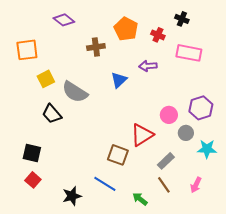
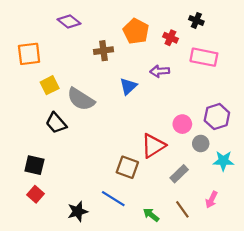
brown line: (164, 185) -> (182, 209), moved

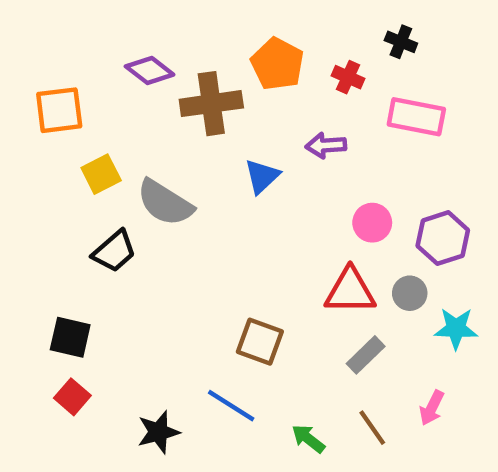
purple diamond: (69, 22) -> (150, 71), moved
brown cross: (104, 51) -> (211, 104), size x1.5
black trapezoid: (56, 123) -> (114, 251), turned -90
pink circle: (182, 124) -> (372, 223), moved
red triangle: (153, 146) -> (350, 291), moved, turned 32

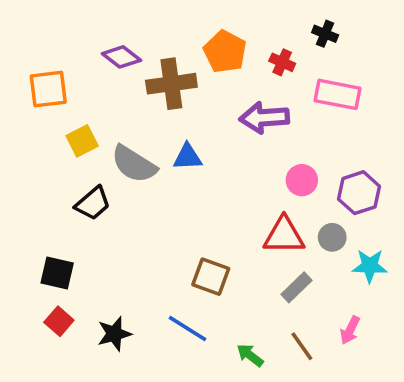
purple arrow: (326, 145) -> (264, 118), size x1.5
blue triangle: (262, 176) -> (188, 157), moved, turned 40
black star: (158, 432) -> (114, 334), moved

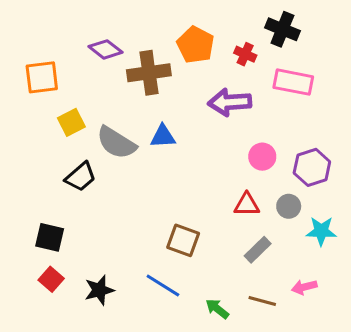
black cross: (325, 34) -> (282, 29), size x1.5
red triangle: (284, 236) -> (247, 205), size x0.7
pink arrow: (350, 330) -> (304, 287), turned 50
brown line: (302, 346) -> (262, 301), turned -40

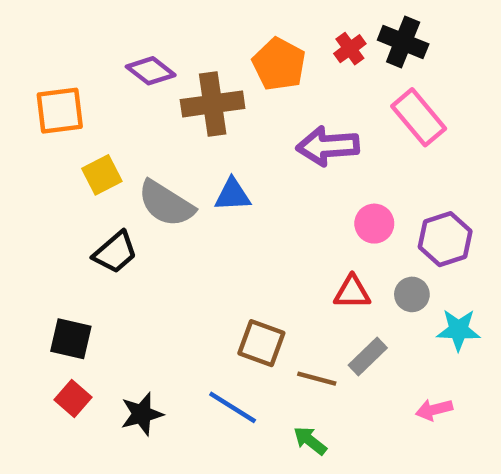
red cross: (245, 54) -> (350, 49), moved, turned 30
pink rectangle: (293, 82) -> (419, 117), turned 39
brown line: (262, 301) -> (317, 379), moved

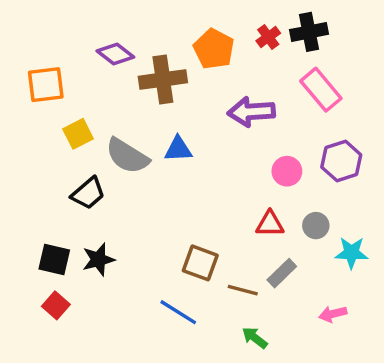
black cross: (403, 42) -> (309, 32), turned -33
purple hexagon: (445, 239) -> (341, 161), moved
black star: (142, 414) -> (98, 260), moved
green arrow: (310, 441) -> (255, 338), moved

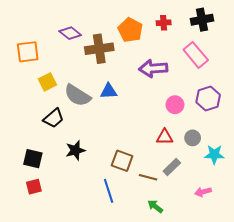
black cross: (309, 32) -> (202, 20), moved
red cross: (268, 37) -> (164, 23), turned 32
black star: (98, 260) -> (75, 150), moved
red square: (56, 305) -> (34, 187), turned 35
blue line: (178, 312) -> (109, 191), turned 40

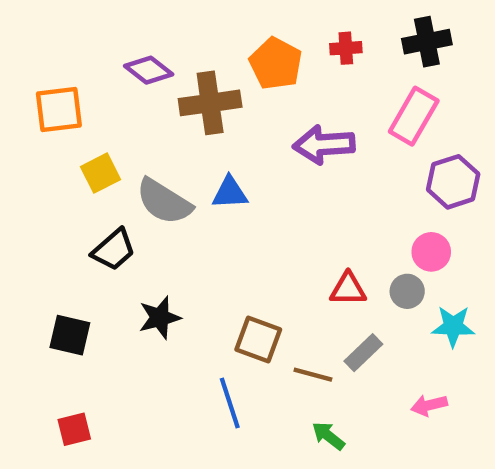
pink rectangle: (196, 55) -> (414, 116), turned 70
purple hexagon: (208, 98) -> (453, 182), moved
pink circle: (175, 105) -> (431, 252), moved
red square: (34, 187) -> (74, 429), moved

